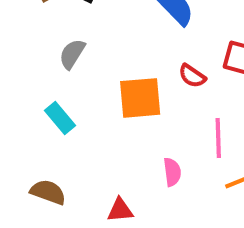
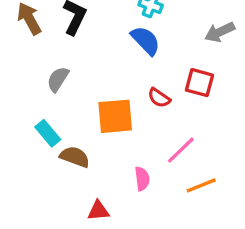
pink line: (218, 138) -> (181, 150), turned 48
brown semicircle: (48, 192) -> (75, 157), moved

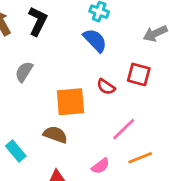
cyan rectangle: (48, 133) -> (16, 151), moved
brown semicircle: (75, 157) -> (55, 135), moved
pink semicircle: (142, 179) -> (100, 166), moved, turned 60

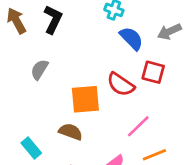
blue semicircle: (95, 40) -> (131, 38), moved
red semicircle: (106, 87) -> (121, 84), size x1.5

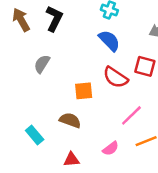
blue semicircle: (131, 38) -> (109, 41), moved
orange square: (85, 99) -> (84, 91), size x0.7

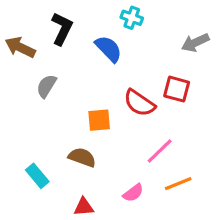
brown arrow: (21, 20) -> (20, 47), moved, turned -35
blue semicircle: (109, 41) -> (108, 49), moved

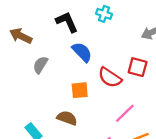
black L-shape: (62, 29) -> (67, 22), moved, turned -50
blue semicircle: (108, 49) -> (82, 52), moved

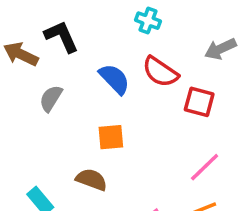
black L-shape: (67, 22) -> (61, 36), moved
red semicircle: (110, 77) -> (160, 72), moved
pink line: (125, 113) -> (205, 167), moved

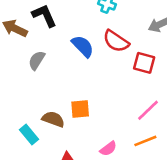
orange square: (111, 137) -> (80, 109), moved
brown semicircle: (91, 180) -> (53, 119), moved

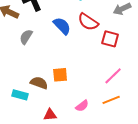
cyan rectangle: (29, 135) -> (20, 95), turned -35

